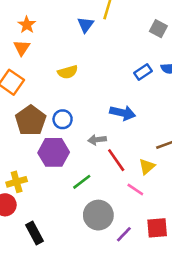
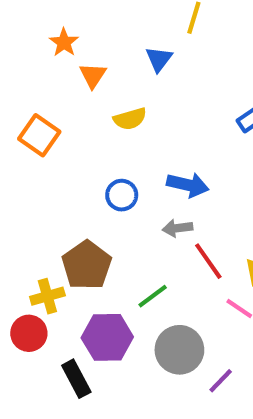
blue triangle: (86, 25) -> (159, 59), moved
orange triangle: (22, 48) -> (93, 75), moved
blue arrow: (123, 113) -> (188, 185), moved
brown pentagon: (31, 121) -> (87, 265), moved
purple hexagon: (54, 152) -> (107, 337), moved

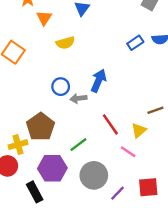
blue arrow: (188, 185) -> (99, 81), turned -80
gray arrow: (177, 228) -> (78, 98), moved

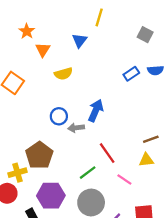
yellow triangle: (139, 130) -> (146, 160), moved, turned 35
green line: (78, 145) -> (88, 173), moved

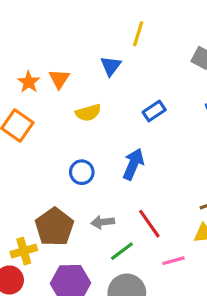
orange star: (27, 31) -> (29, 82), moved
blue rectangle: (131, 74) -> (154, 111), moved
gray arrow: (76, 128) -> (103, 222), moved
pink line: (124, 180) -> (173, 261), turned -49

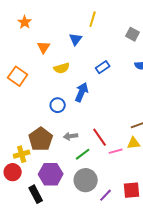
orange star: (29, 82) -> (25, 22), moved
blue arrow: (133, 164) -> (82, 92), moved
pink line: (173, 261) -> (116, 151), moved

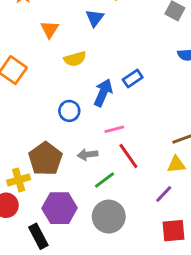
blue rectangle: (103, 67) -> (133, 79), moved
pink line: (116, 151) -> (114, 129), moved
purple line: (106, 195) -> (164, 194), moved

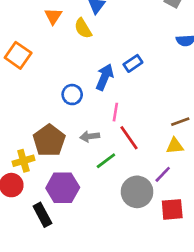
yellow semicircle: (75, 59) -> (83, 28), moved, turned 75
pink line: (114, 129) -> (115, 112), turned -66
gray circle: (109, 217) -> (137, 192), moved

